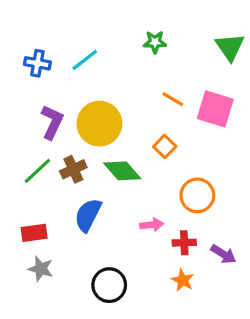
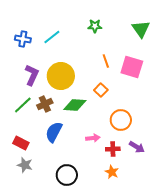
orange line: (173, 99) -> (106, 61), turned 40
green diamond: (122, 171) -> (75, 105), turned -45
red rectangle: (34, 233) -> (21, 143), turned 35
purple arrow: (223, 254) -> (137, 147), moved

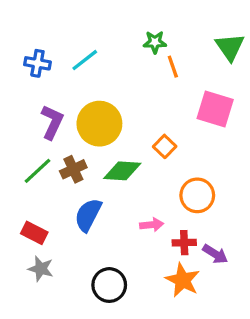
orange line: (106, 61) -> (173, 67), moved
purple arrow: (137, 147) -> (215, 254), moved
orange star: (112, 172) -> (183, 280), size x1.5

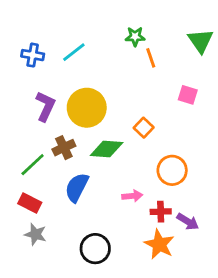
pink square: (215, 109) -> (188, 95), size x0.6
green line: (37, 171) -> (33, 165), moved

